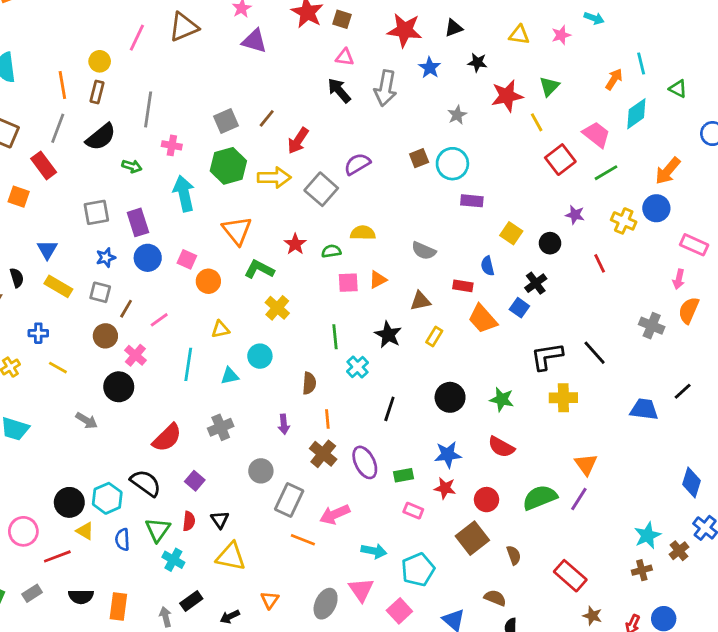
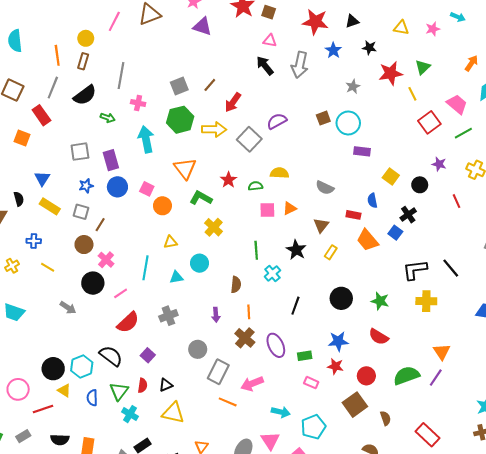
brown triangle: (420, 301) -> (321, 225), turned -42
pink line: (159, 320) -> (121, 293), moved
black triangle: (220, 520) -> (166, 385), turned 40

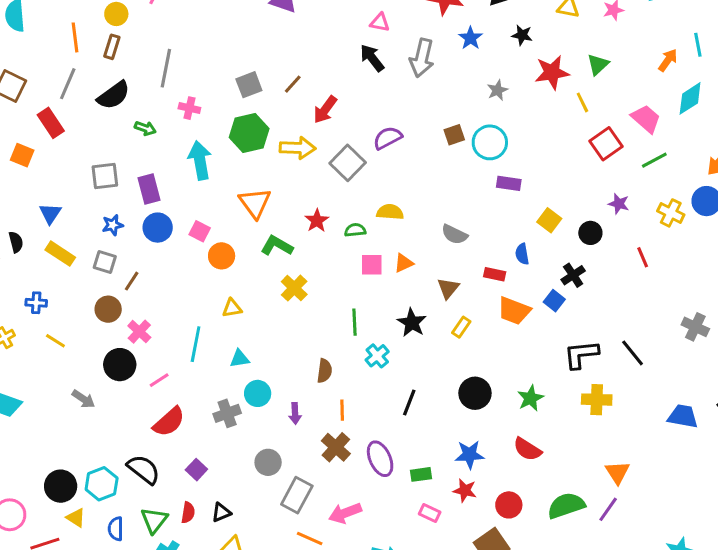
orange trapezoid: (367, 240) -> (514, 311), turned -30
cyan circle: (200, 263) -> (258, 393), moved
green star: (380, 301) -> (530, 398), turned 30

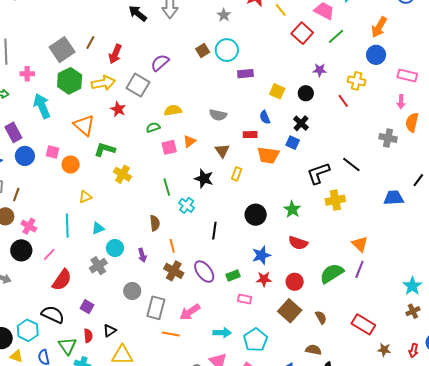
gray square: (249, 85) -> (62, 50), size x1.4
yellow cross: (671, 213) -> (357, 81), moved
red star: (317, 221) -> (118, 109), moved

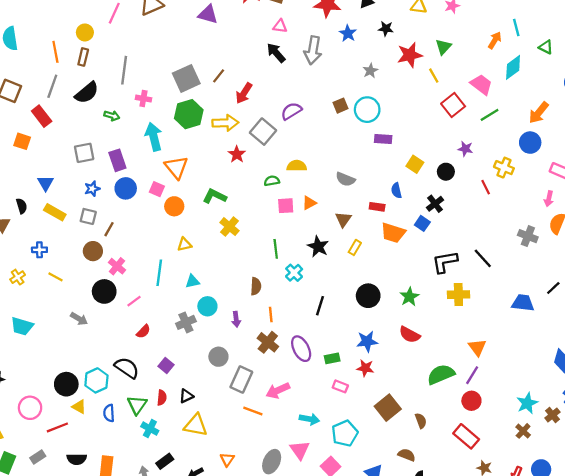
orange triangle: (84, 125) -> (176, 167), moved
red semicircle: (62, 280) -> (143, 331), size x0.6
red circle: (295, 282) -> (471, 401), moved
brown cross: (413, 311) -> (523, 431), turned -32

